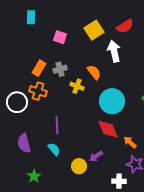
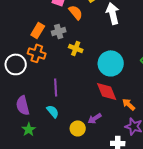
orange semicircle: (94, 72) -> (76, 12), moved
green star: (34, 176) -> (29, 129), moved

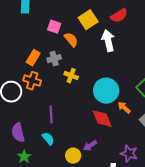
orange arrow: (129, 104) -> (124, 108), moved

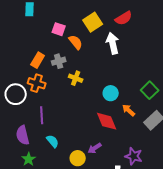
cyan circle: (106, 91) -> (111, 93), size x0.6
purple line: (51, 115) -> (42, 115), moved

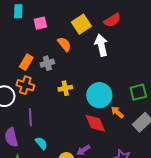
pink square: (59, 29) -> (40, 23), moved, turned -32
yellow cross: (76, 78) -> (65, 88), moved, turned -32
green square: (150, 90) -> (138, 92), turned 30
cyan circle: (111, 93) -> (99, 95), size x1.6

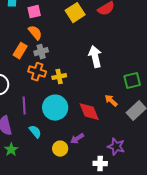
orange semicircle: (64, 44) -> (35, 33), moved
white arrow: (101, 45) -> (95, 57), moved
orange cross: (25, 85) -> (37, 72), moved
cyan circle: (99, 95) -> (55, 108), moved

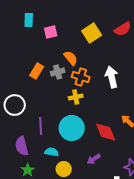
orange semicircle: (35, 33) -> (71, 58), moved
orange cross: (37, 72) -> (81, 77), moved
cyan semicircle: (35, 132) -> (52, 152), turned -40
yellow circle: (60, 149) -> (64, 169), moved

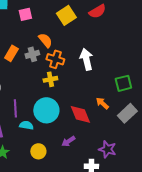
cyan semicircle: (52, 152) -> (26, 125), moved

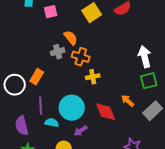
orange rectangle: (11, 53) -> (37, 77), moved
white arrow: (86, 59) -> (145, 57), moved
yellow cross: (50, 79) -> (93, 77), moved
purple arrow: (68, 141) -> (81, 131), moved

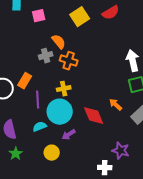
yellow cross: (93, 77) -> (64, 89), moved
purple line: (41, 106) -> (38, 100), moved
cyan semicircle: (52, 123) -> (40, 127), turned -32

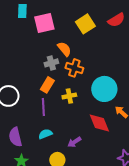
pink square: (39, 16) -> (44, 23), size x1.5
orange rectangle: (25, 81) -> (47, 85), moved
cyan circle: (60, 112) -> (104, 89), moved

